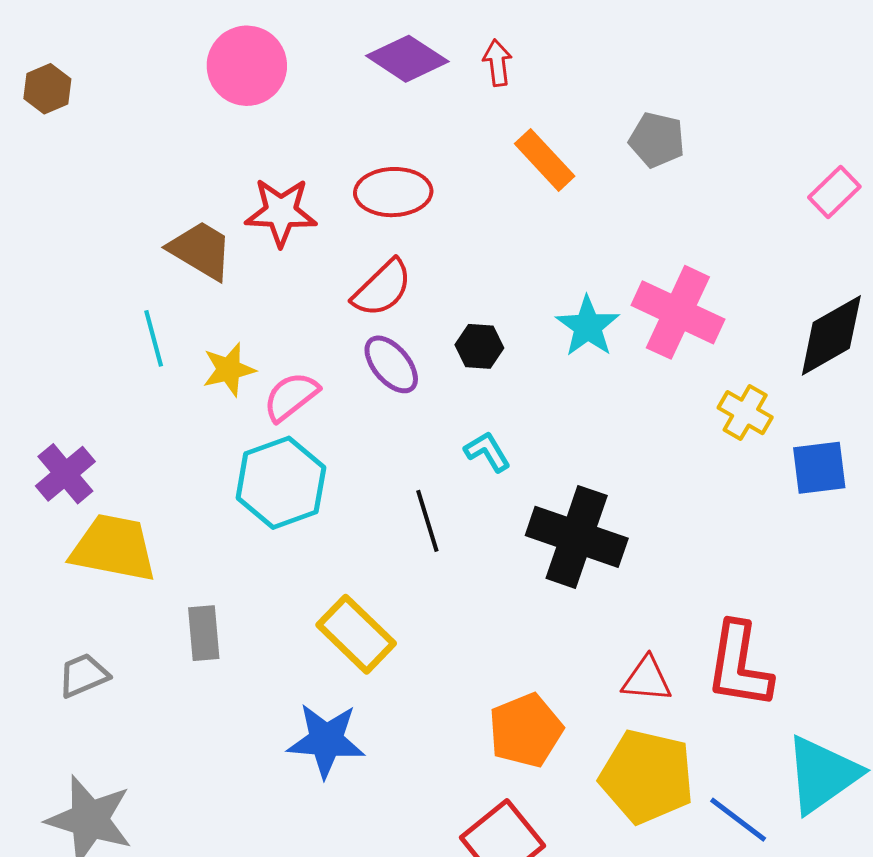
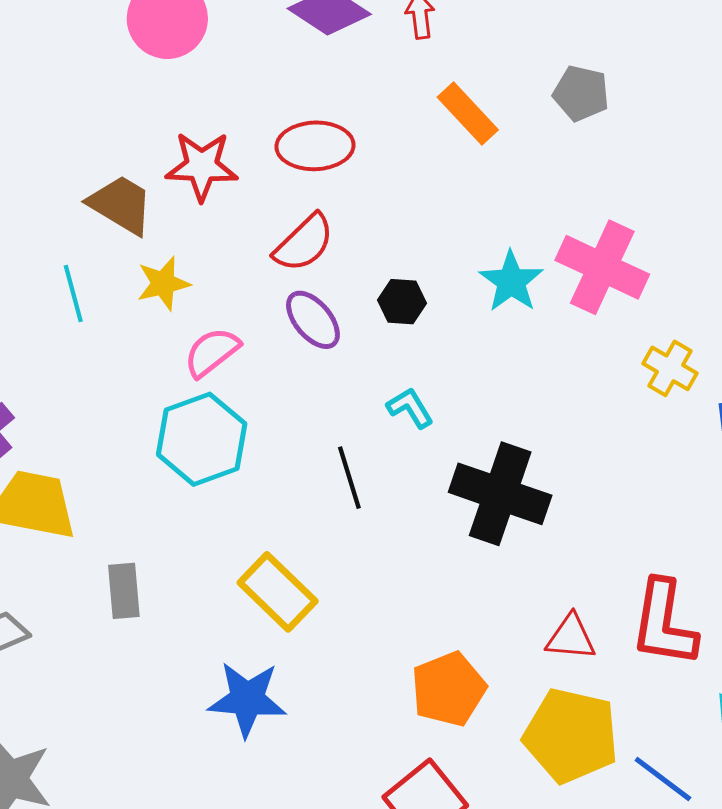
yellow star: (229, 369) -> (163, 283), moved

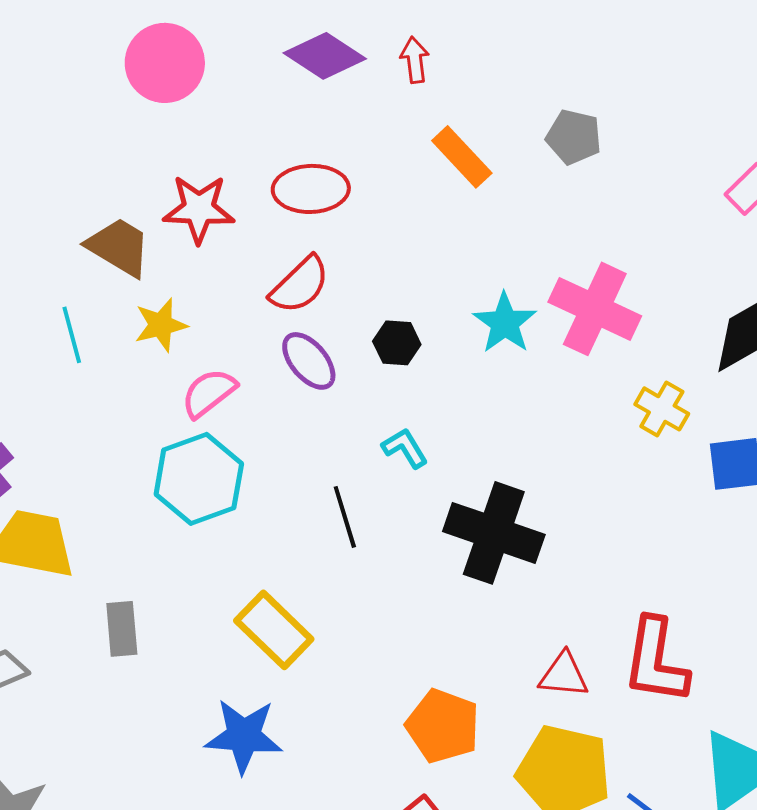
orange pentagon: (449, 689) -> (443, 726), turned -30

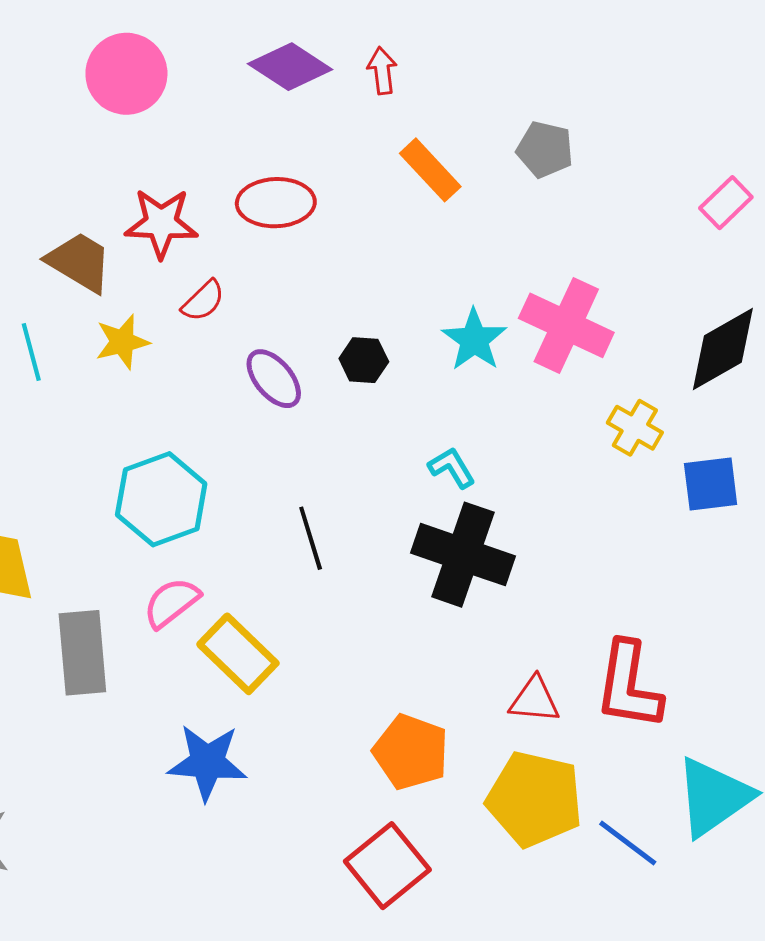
red semicircle: (300, 285) -> (203, 301), moved, size x0.7
pink semicircle: (209, 393) -> (171, 603), moved
cyan L-shape: (405, 448) -> (452, 468), moved
gray rectangle: (122, 629) -> (82, 653), size x1.5

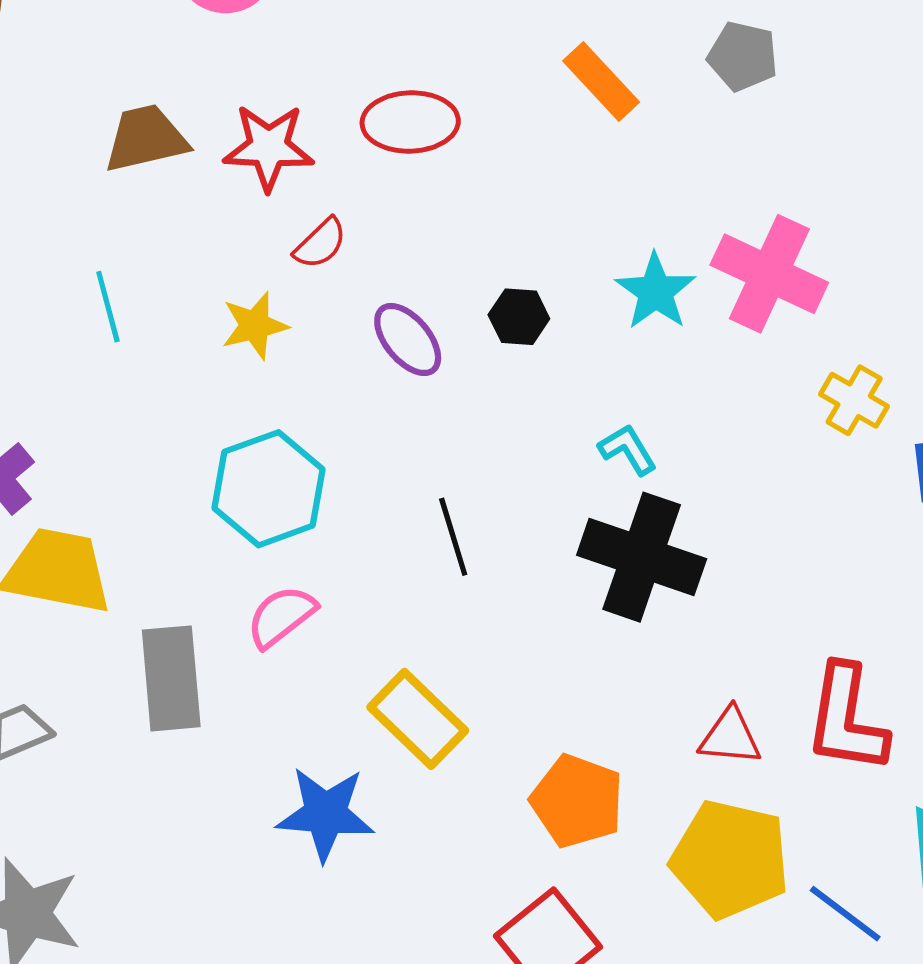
brown trapezoid: (79, 262) -> (146, 138), moved, turned -44
yellow star: (122, 342) -> (255, 326), moved
yellow rectangle: (238, 654) -> (418, 719), moved

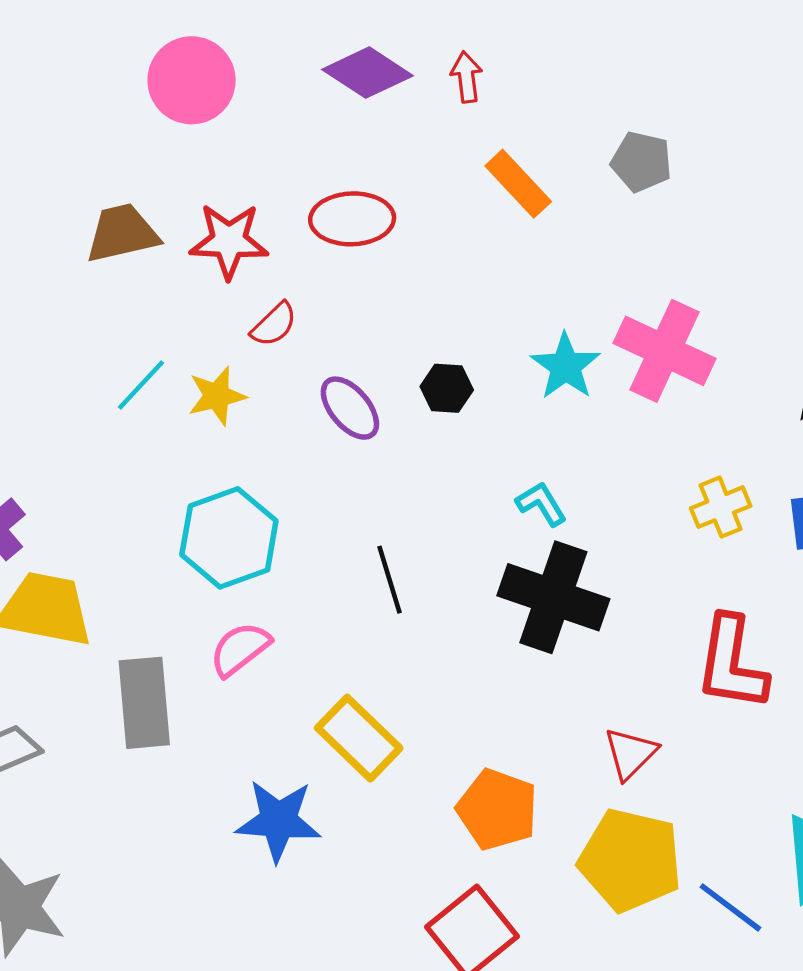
cyan line: (108, 307) -> (141, 385), moved, turned 58
yellow cross: (854, 400) -> (721, 507), moved, turned 38
red L-shape: (846, 719) -> (732, 663), moved
red triangle: (730, 737) -> (630, 753), turned -50

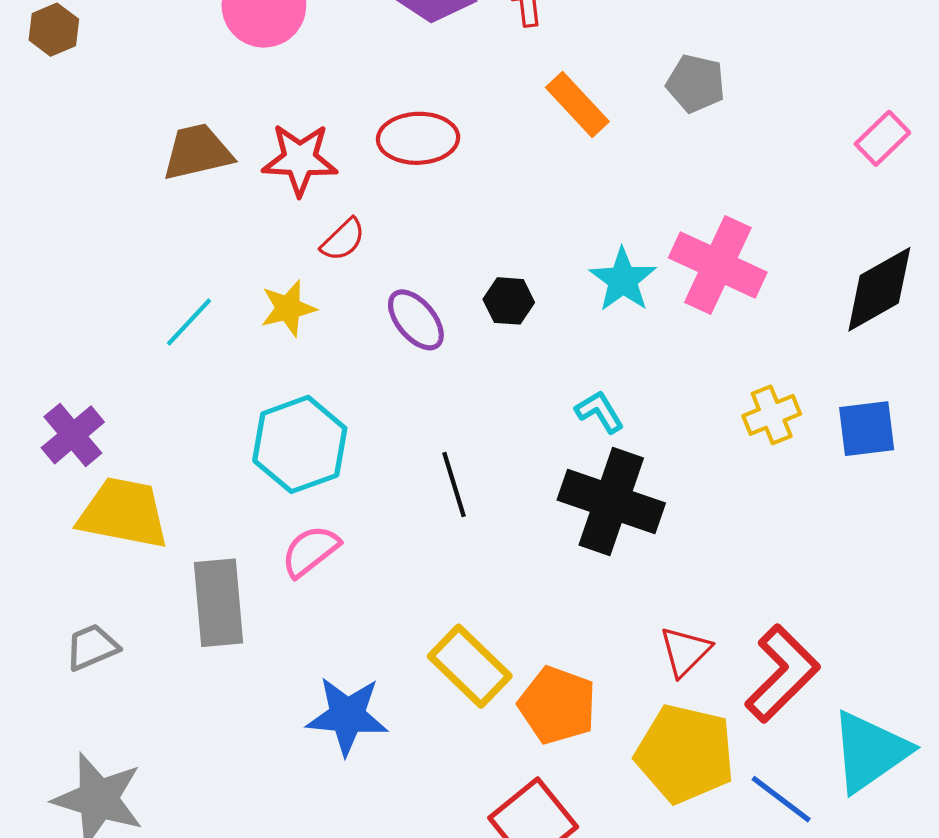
cyan line: (141, 385) -> (189, 322), moved
red L-shape: (732, 663) -> (782, 674), moved, turned -144
yellow rectangle: (359, 738) -> (470, 666), moved

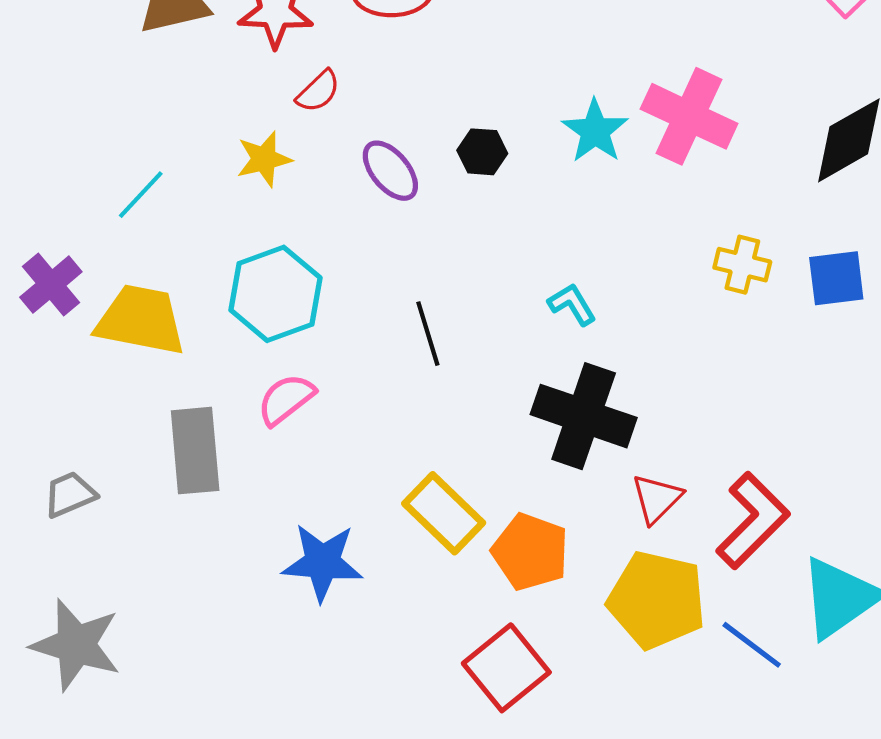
cyan line: (189, 322) -> (141, 195), moved
cyan L-shape: (600, 412) -> (572, 304), moved
yellow cross: (772, 415) -> (742, 265), turned 36
black cross: (611, 501) -> (584, 416), moved
yellow trapezoid: (124, 513) -> (141, 320), moved

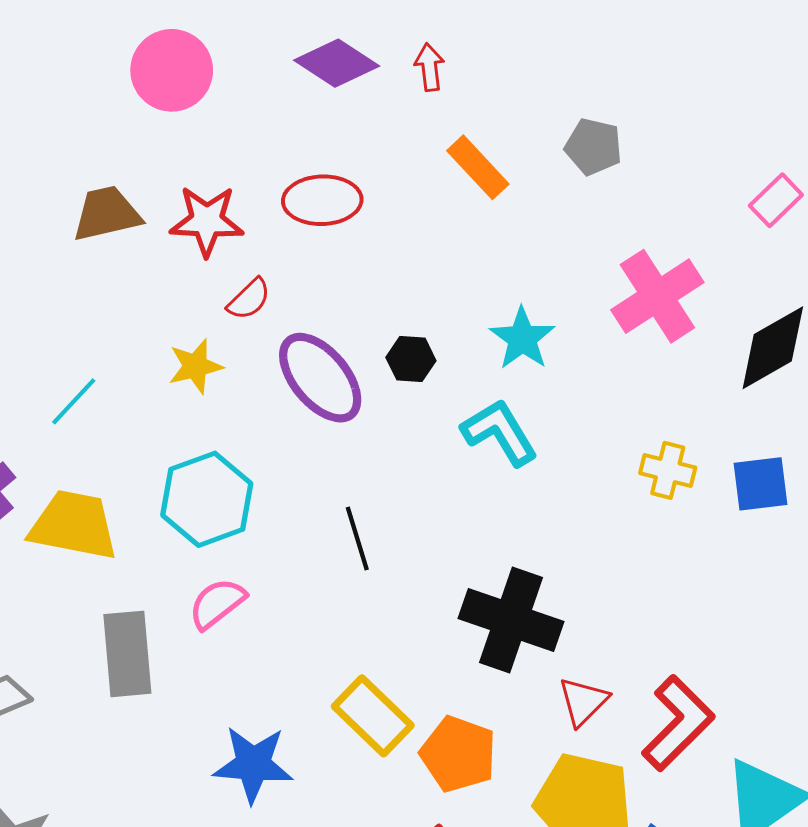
pink cross: (689, 116) -> (657, 296), moved, turned 32
purple ellipse: (390, 171) -> (320, 378), size x1.5
cyan L-shape: (572, 304) -> (500, 432), moved, size x1.6

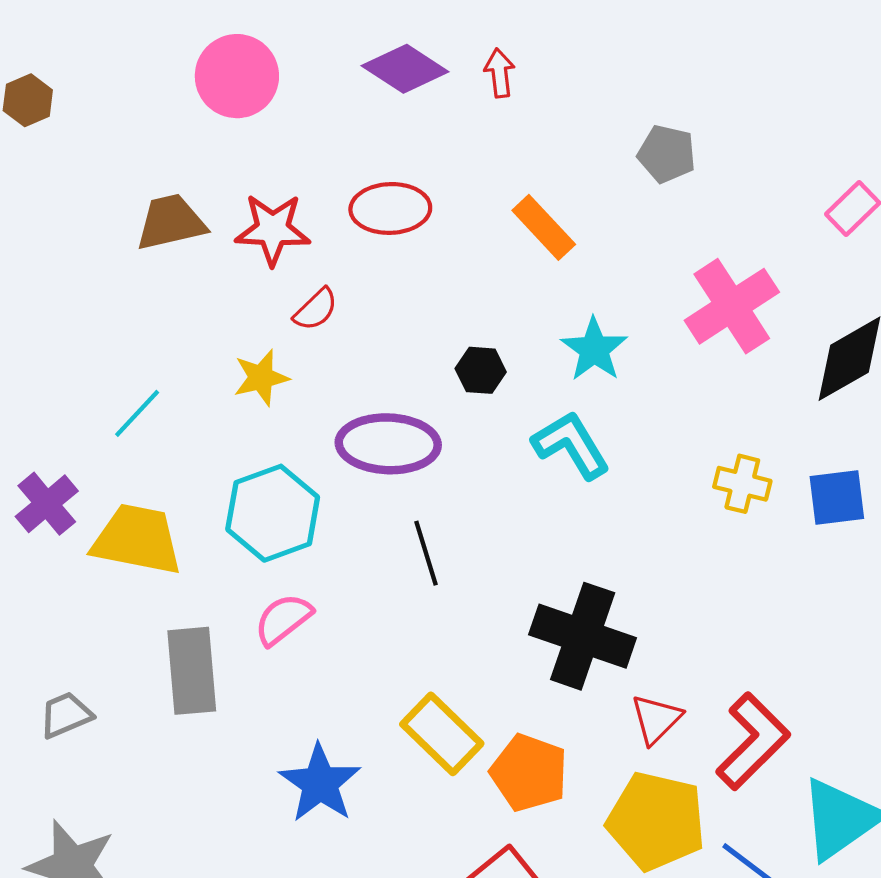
orange rectangle: (478, 167) -> (544, 227), moved
purple ellipse: (320, 378) -> (388, 444), moved, turned -48
blue star: (253, 764) -> (320, 783), turned 30

